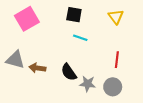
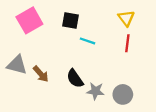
black square: (74, 15) -> (70, 20), moved
red line: (117, 60) -> (127, 43), moved
brown arrow: (37, 68) -> (41, 74), turned -140

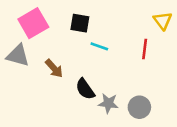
yellow triangle: (126, 18) -> (163, 21), moved
gray triangle: (17, 65) -> (18, 55), moved
brown arrow: (41, 74) -> (54, 68), moved

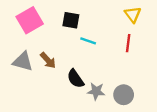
yellow triangle: (163, 21) -> (133, 14), moved
gray triangle: (18, 55) -> (23, 61), moved

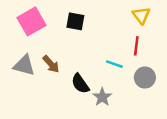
cyan line: (88, 41) -> (114, 64), moved
gray star: (96, 91) -> (102, 97), turned 30
gray circle: (124, 95) -> (145, 78), moved

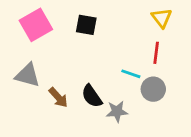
brown arrow: (51, 64) -> (58, 98), moved
gray circle: (145, 78) -> (153, 89), moved
gray star: (102, 97) -> (117, 111), turned 30

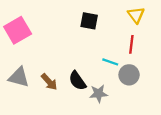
pink square: (36, 25) -> (18, 30), moved
black square: (86, 25) -> (89, 21), moved
gray triangle: (28, 75) -> (19, 77), moved

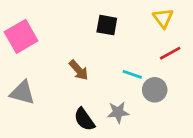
red line: (131, 44) -> (170, 53), moved, turned 54
black semicircle: (77, 81) -> (84, 119), moved
brown arrow: (49, 82) -> (79, 70), moved

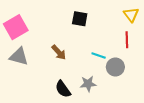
yellow triangle: (163, 18) -> (131, 15), moved
red line: (170, 53) -> (127, 40), turned -63
gray triangle: (22, 93) -> (19, 57), moved

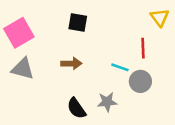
black square: (80, 19) -> (78, 23), moved
red line: (127, 40) -> (143, 48), moved
brown arrow: (59, 52) -> (71, 63), turned -49

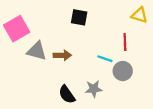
yellow triangle: (160, 17) -> (139, 15), turned -36
black square: (78, 23) -> (79, 17), moved
gray triangle: (23, 69) -> (37, 51), moved

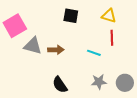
yellow triangle: (139, 15) -> (109, 16), moved
gray circle: (123, 71) -> (125, 83), moved
gray star: (94, 89) -> (99, 82), moved

